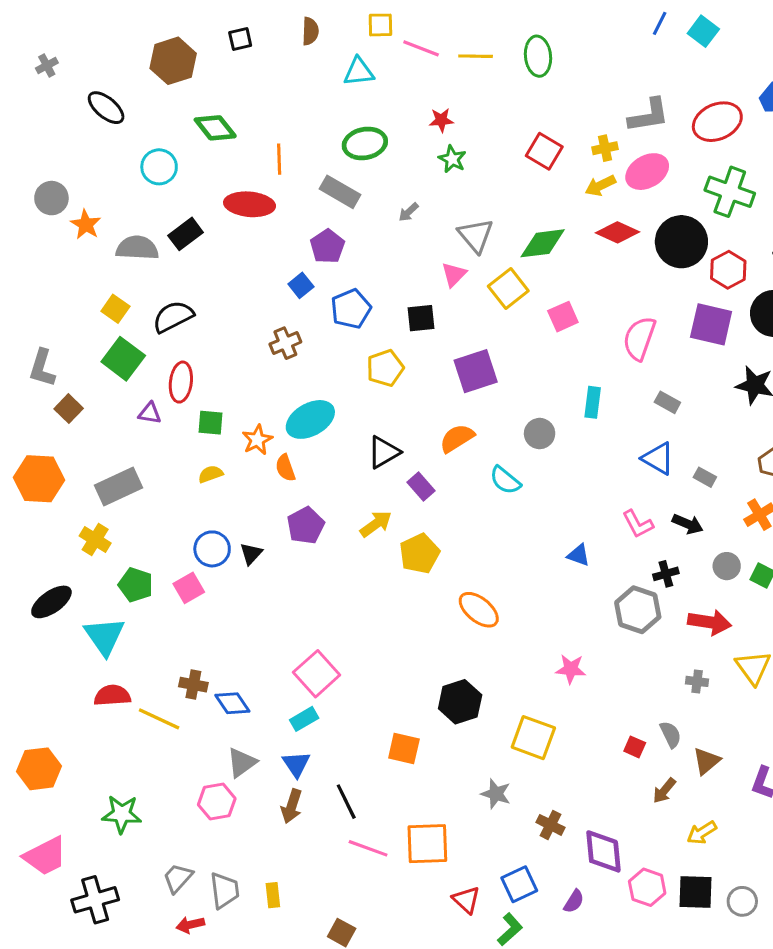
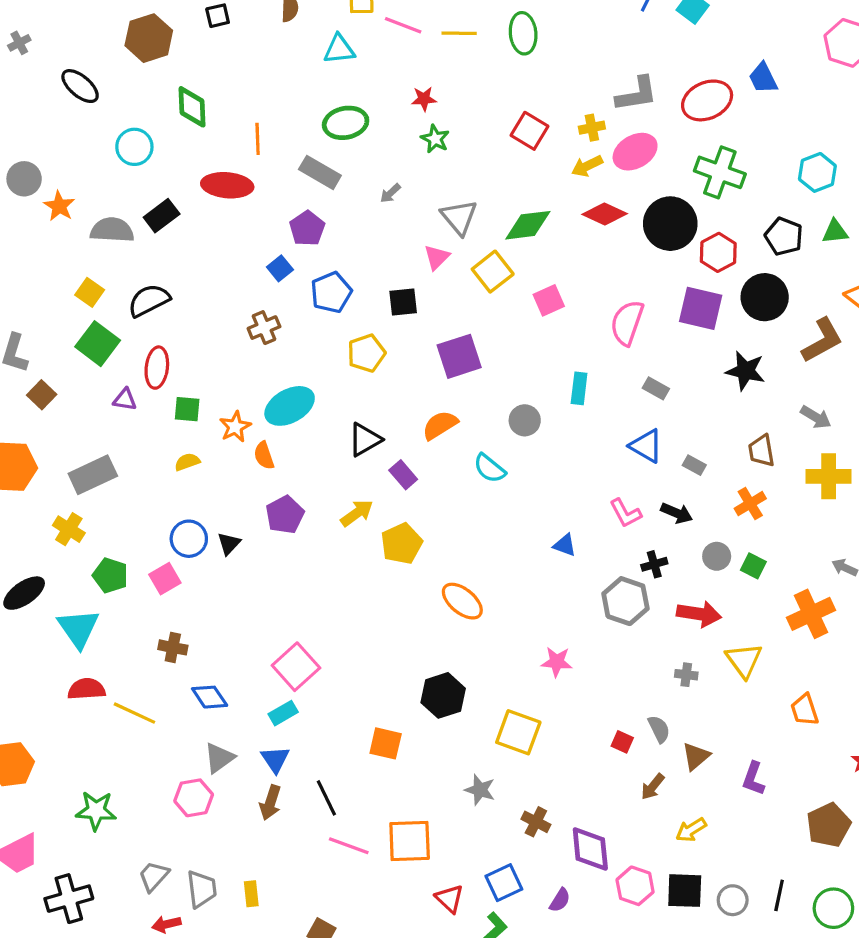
green diamond: (215, 128) -> (192, 107), turned 36
brown cross: (193, 685) -> (173, 647), moved

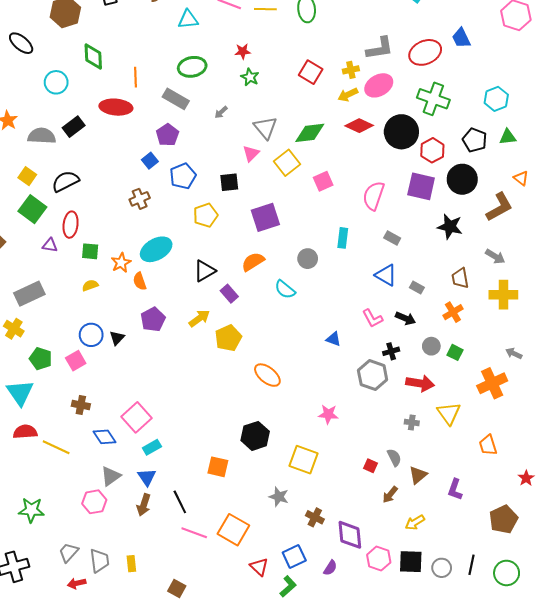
pink square: (296, 667) -> (137, 417), moved
orange square: (410, 841) -> (233, 530), turned 32

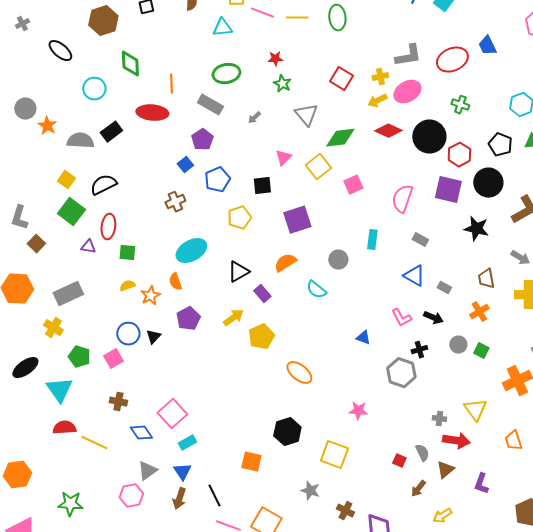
green cross: (433, 99) -> (460, 105), size x0.6
gray triangle: (265, 128) -> (306, 115), moved
orange star: (121, 263) -> (150, 296), moved
red arrow: (420, 383) -> (456, 441), moved

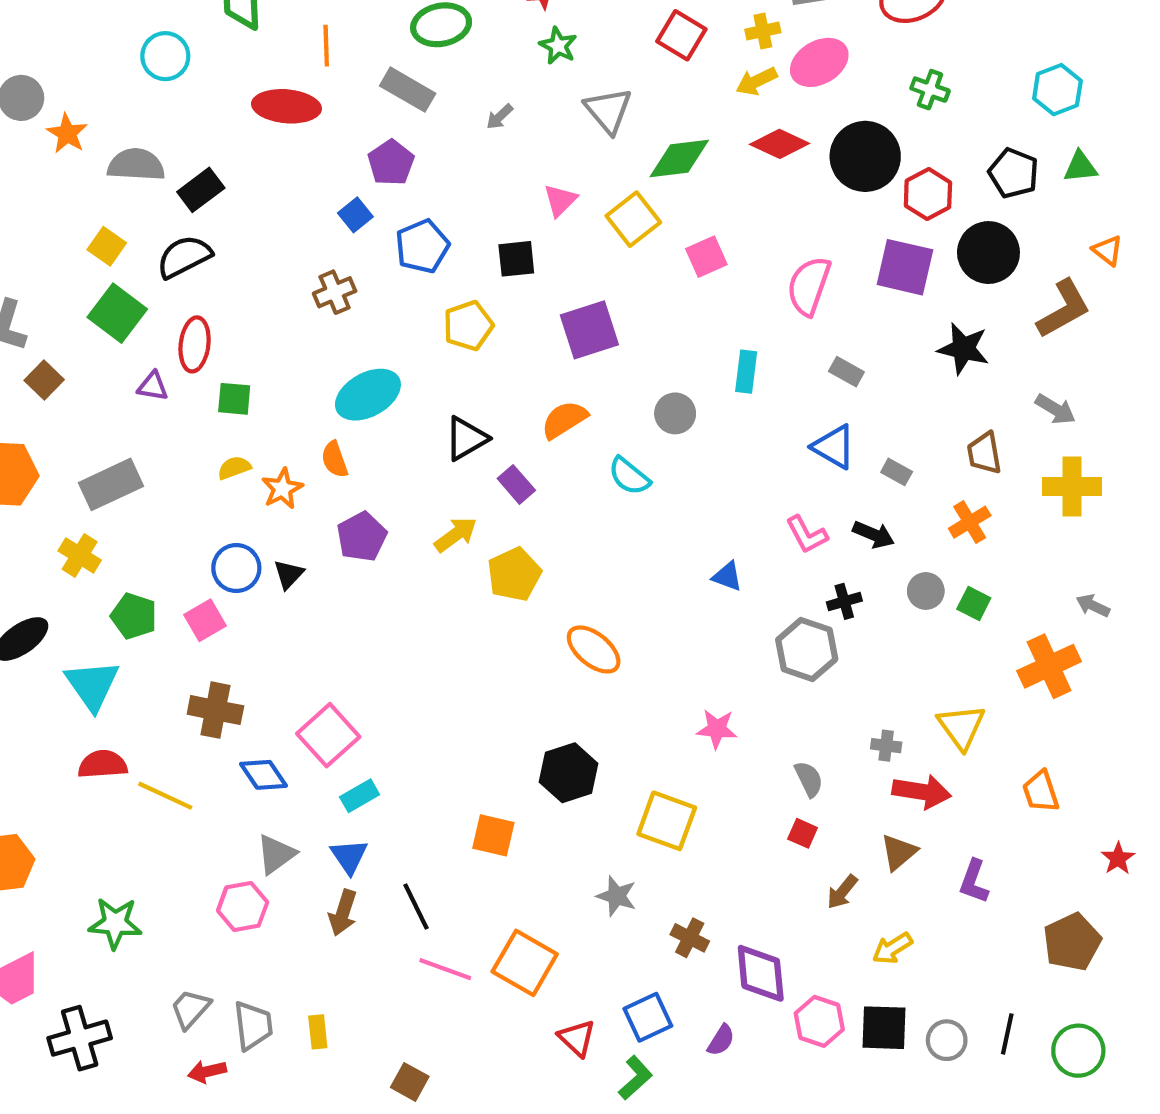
black rectangle: (111, 132) -> (201, 190), moved
brown cross: (118, 402) -> (215, 710), size x1.4
gray semicircle: (422, 453) -> (809, 779), moved

